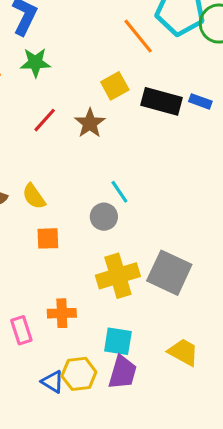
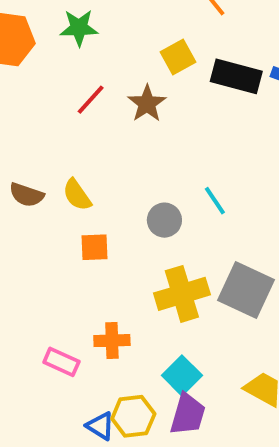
cyan line: (119, 192) -> (215, 201), moved
pink rectangle: (21, 330) -> (61, 362), turned -48
cyan square: (118, 341) -> (182, 375), turned 36

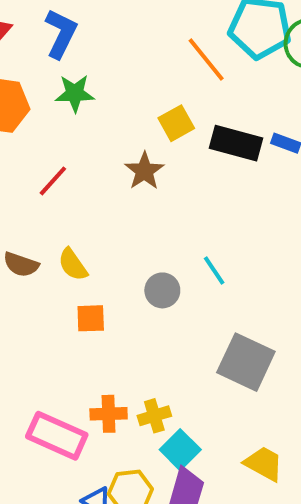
red line: (91, 100) -> (53, 181), moved
yellow cross: (182, 294) -> (154, 416), moved, size x0.6
pink rectangle: (61, 362) -> (57, 436), size x1.6

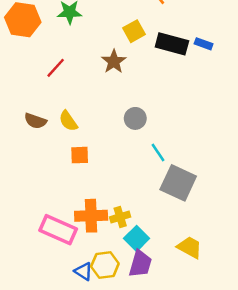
cyan line: (214, 271) -> (158, 153), moved
gray circle: (162, 290) -> (135, 118), moved
orange cross: (109, 414) -> (91, 216), size x1.4

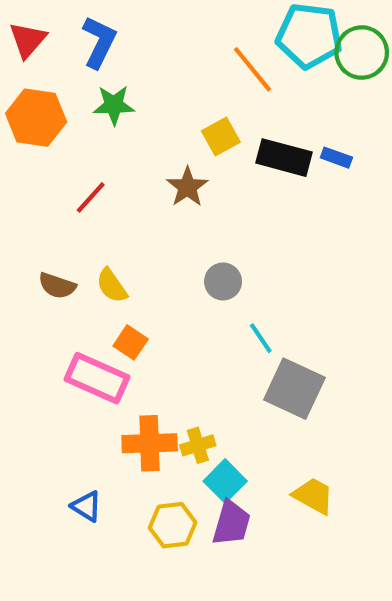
orange square: (80, 155) -> (131, 342), turned 36
pink rectangle: (58, 230) -> (97, 378), moved
blue triangle: (83, 271) -> (86, 506), moved

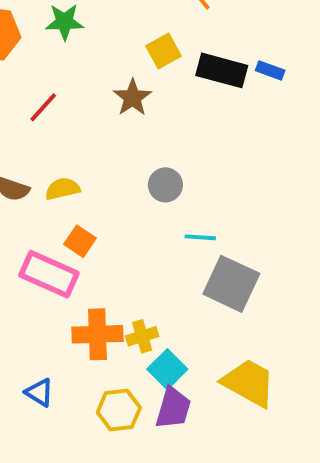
yellow semicircle: (112, 286) -> (63, 189), turned 112
cyan line: (261, 338) -> (200, 237), turned -52
yellow trapezoid: (313, 496) -> (249, 383), size x1.4

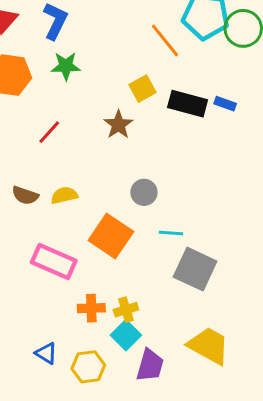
orange square: (80, 241) -> (111, 236), moved, size x1.8
orange cross: (97, 334) -> (91, 308), size x0.7
cyan square: (167, 369) -> (126, 335), moved
yellow hexagon: (119, 410) -> (88, 367), moved

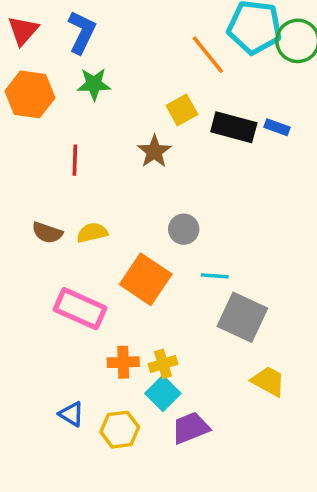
red line: (49, 132) -> (75, 160), turned -40
yellow trapezoid: (209, 346) -> (268, 381), moved, size x0.7
purple trapezoid: (150, 365) -> (191, 428), turned -128

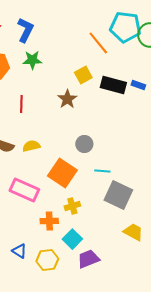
yellow cross: (163, 364) -> (72, 206), moved

